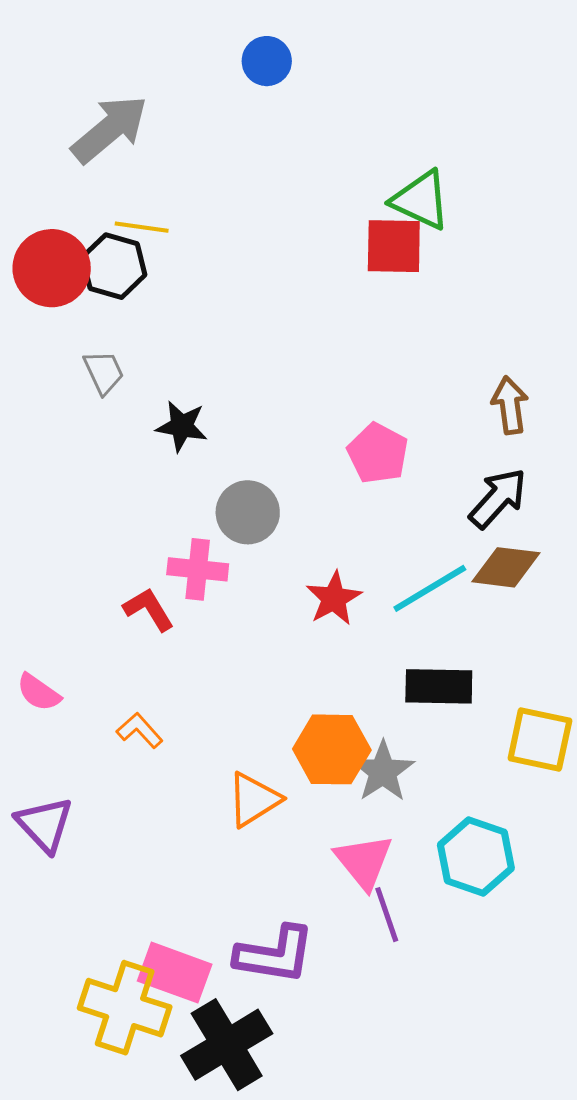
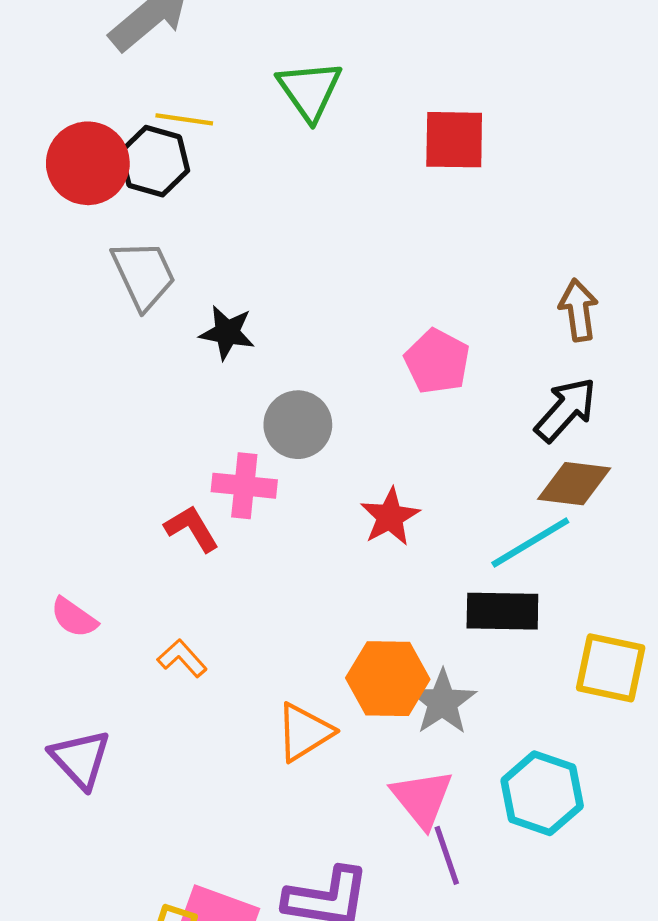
green triangle: (421, 200) -> (310, 90), moved, turned 30
gray trapezoid: (104, 372) -> (144, 275), size x1.5
cyan line: (430, 588) -> (530, 543), moved

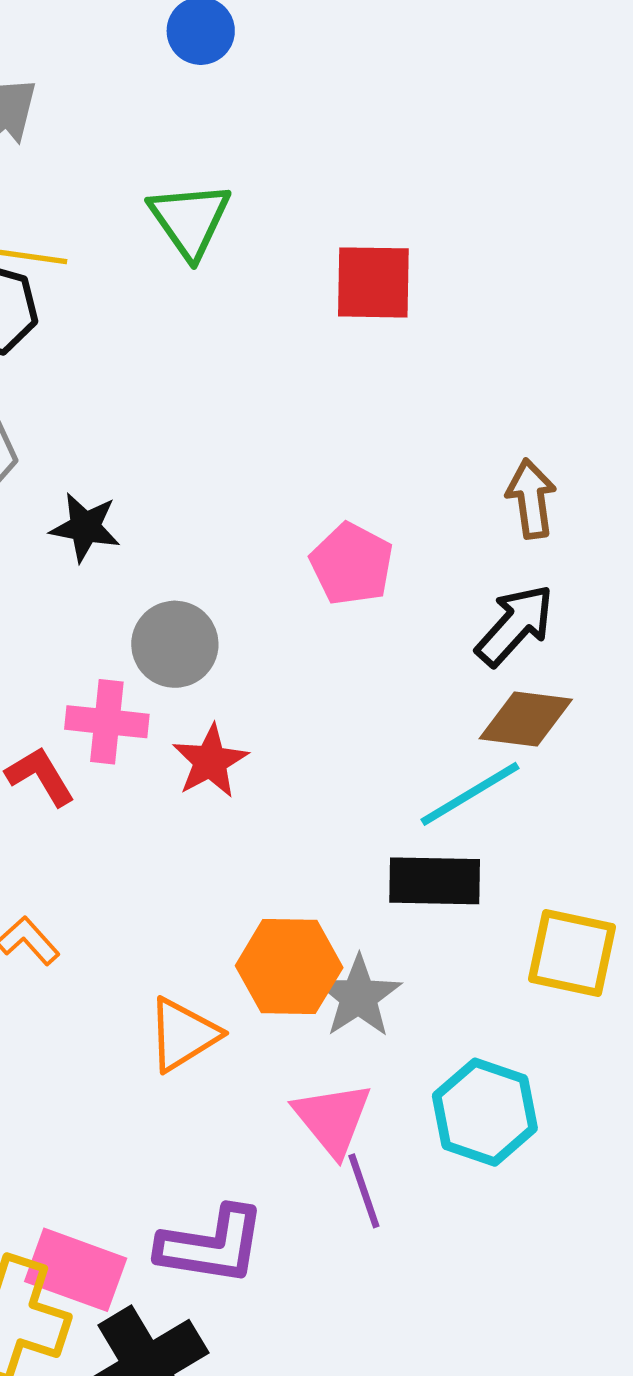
red star: (390, 517) -> (210, 761), moved

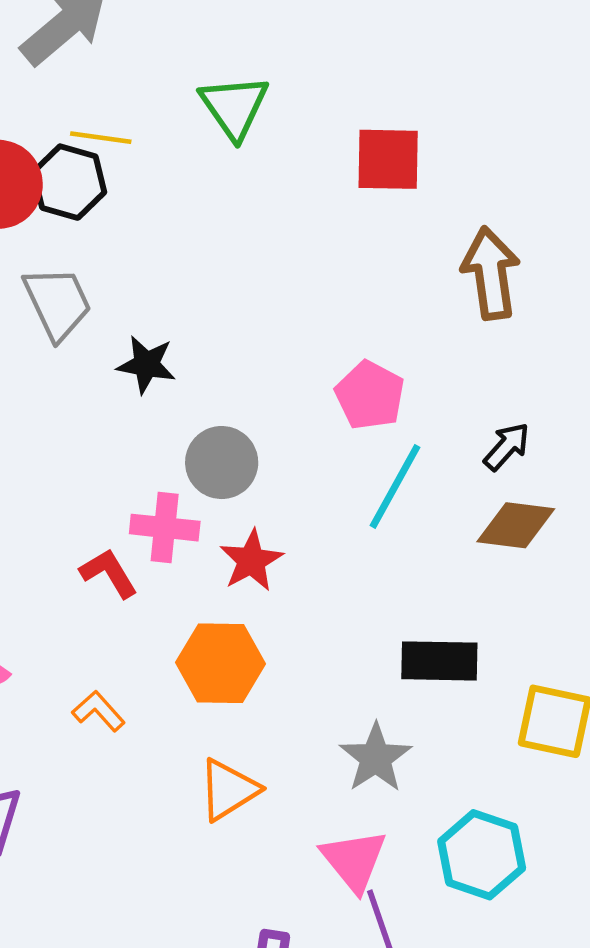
brown arrow: (531, 499) -> (491, 273), moved, size x1.4
black arrow: (515, 625) -> (507, 447), size x0.7
cyan line: (470, 794) -> (395, 486), moved, turned -30
orange hexagon: (289, 967) -> (221, 663), moved

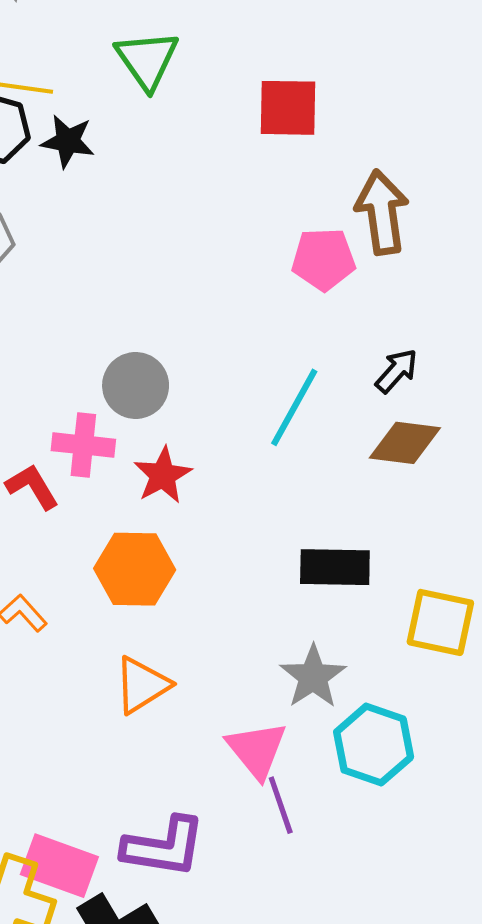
black star: (146, 364) -> (68, 141), moved
pink pentagon: (370, 395) -> (323, 259), moved, turned -30
gray star: (376, 758) -> (313, 677), moved

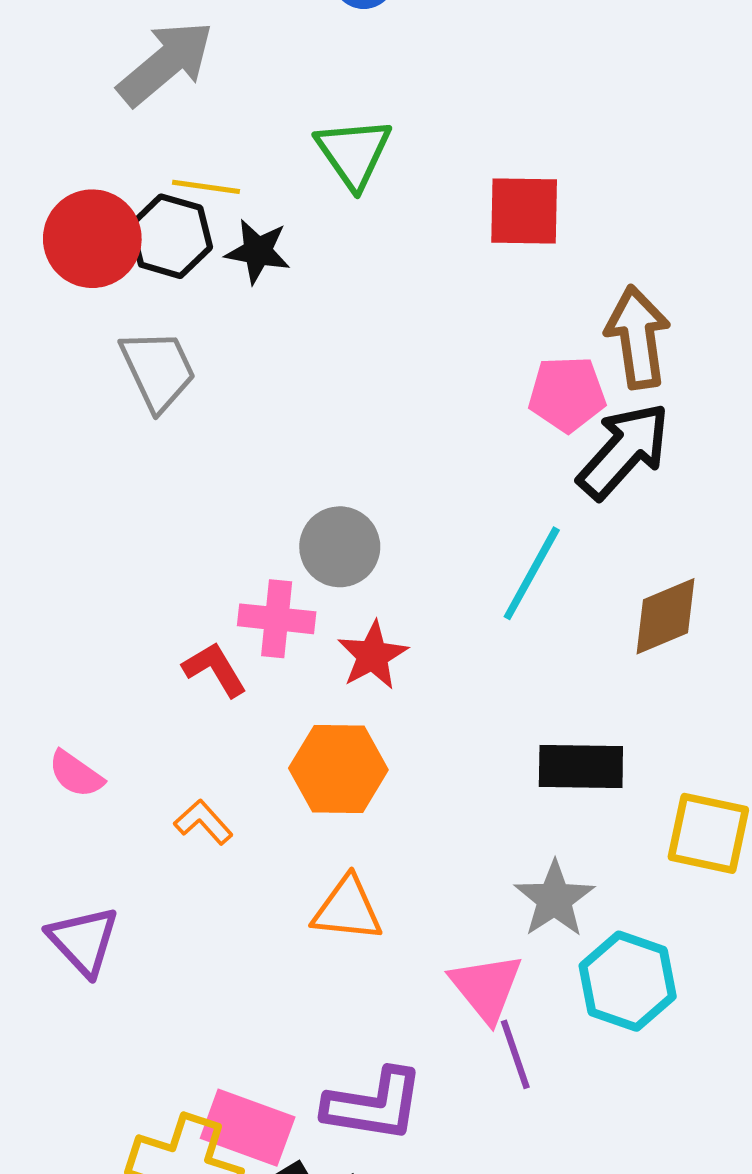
black arrow: (397, 371) -> (624, 451), moved, size x1.8
brown diamond: (405, 443) -> (666, 616), turned -30
orange triangle: (142, 685) -> (347, 909), turned 38

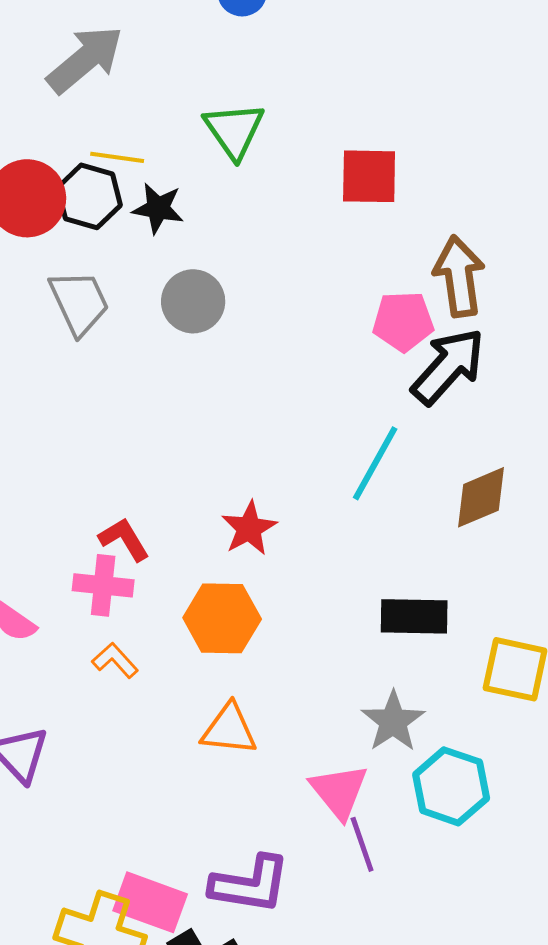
gray circle: (340, 547) -> (193, 301), moved
pink cross: (277, 619) -> (103, 585), moved

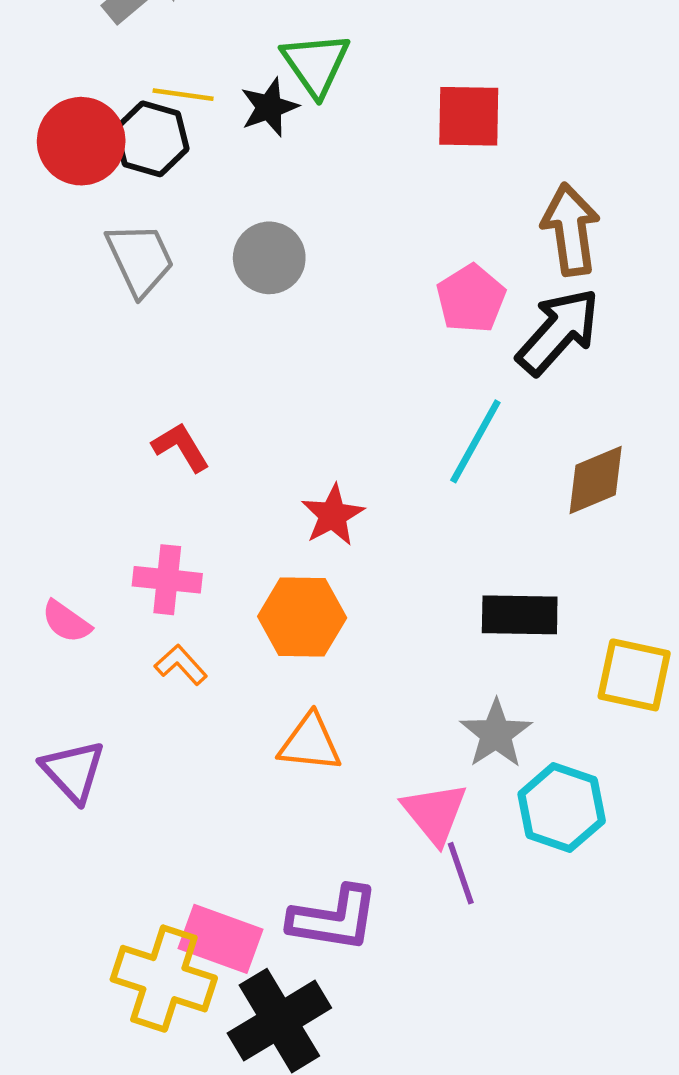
black star: (158, 208) -> (269, 107), moved, turned -30
pink pentagon: (403, 321) -> (471, 299), moved, turned -30
red L-shape: (124, 539) -> (181, 447), moved

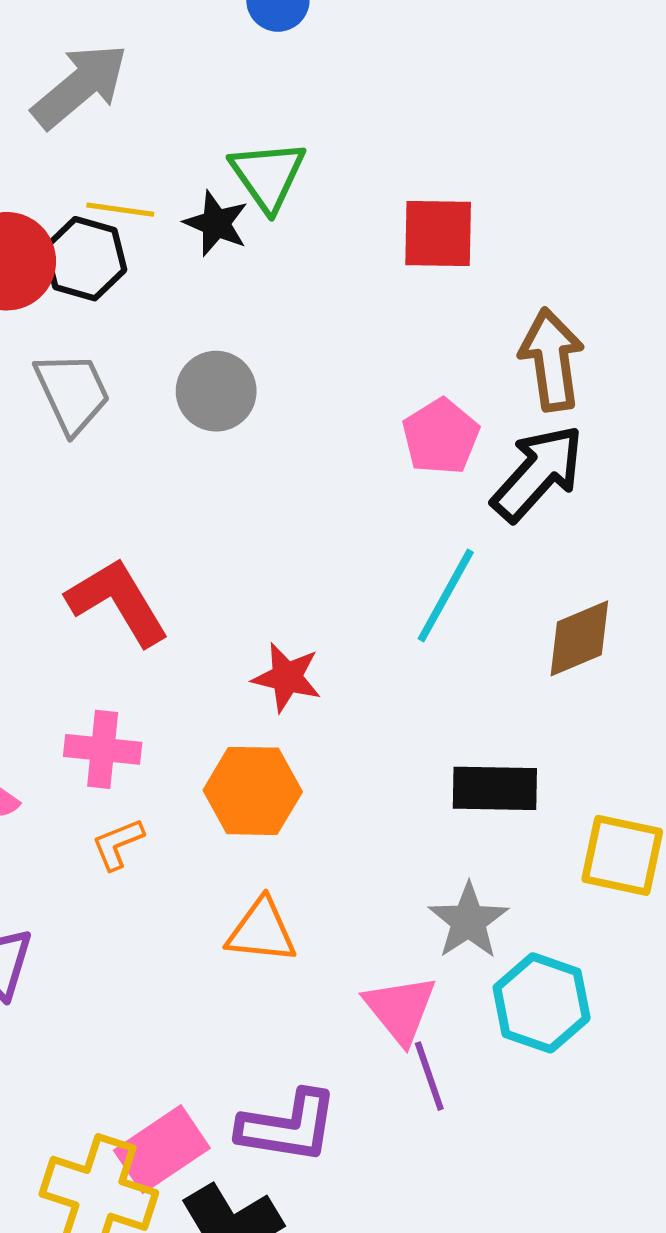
black star: (269, 107) -> (216, 223), turned -30
red L-shape: (181, 447) -> (118, 602), size x1.6
red star: (333, 515) -> (287, 677), turned -30
orange L-shape: (181, 665) -> (118, 844), turned -70
pink rectangle: (221, 939) -> (162, 1149), turned -54

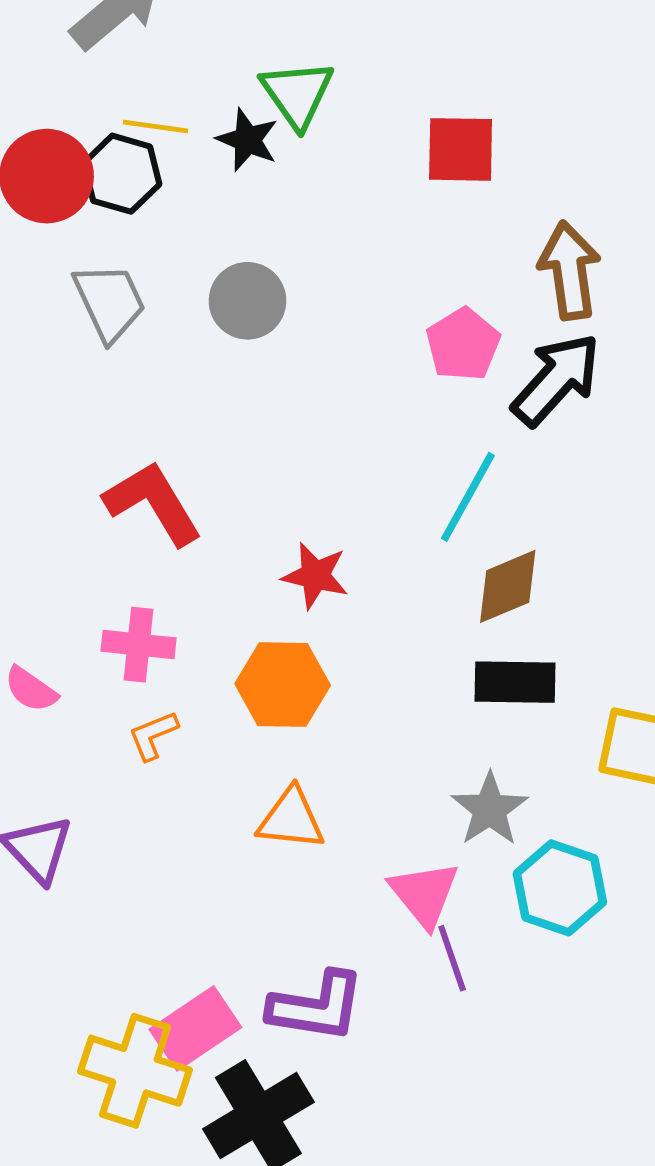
brown diamond: (579, 638) -> (508, 586), moved

